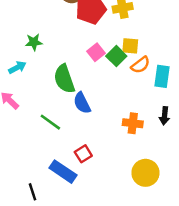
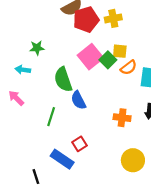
pink square: (96, 52) -> (90, 57), size x1.6
cyan arrow: (17, 67) -> (23, 70), turned -144
green line: (50, 122) -> (51, 117), turned 72

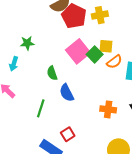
red pentagon: (86, 20) -> (74, 16), turned -30
cyan arrow: (23, 70) -> (14, 64), turned -80
green semicircle: (63, 80) -> (52, 73), size x0.6

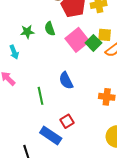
cyan arrow: (14, 64) -> (14, 52), turned -40
green semicircle: (52, 73) -> (50, 29), moved
green line: (41, 108) -> (41, 96), turned -30

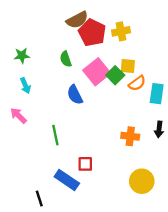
green star: (27, 32) -> (22, 56), moved
blue semicircle: (66, 81) -> (75, 95), moved
red square: (67, 121) -> (85, 164), turned 32

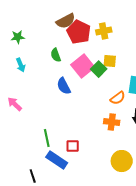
green star: (22, 56) -> (18, 37), moved
orange semicircle: (137, 83) -> (118, 98), moved
cyan arrow: (25, 86) -> (21, 65), moved
green line: (55, 135) -> (47, 138), moved

